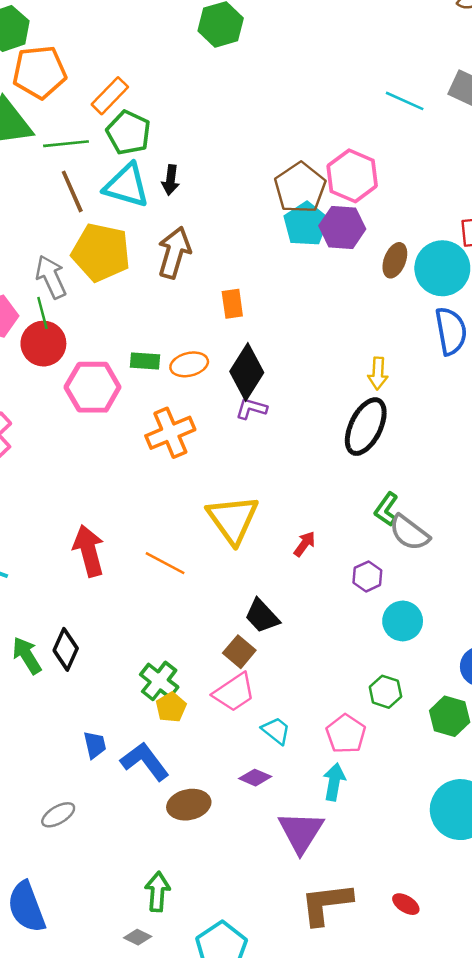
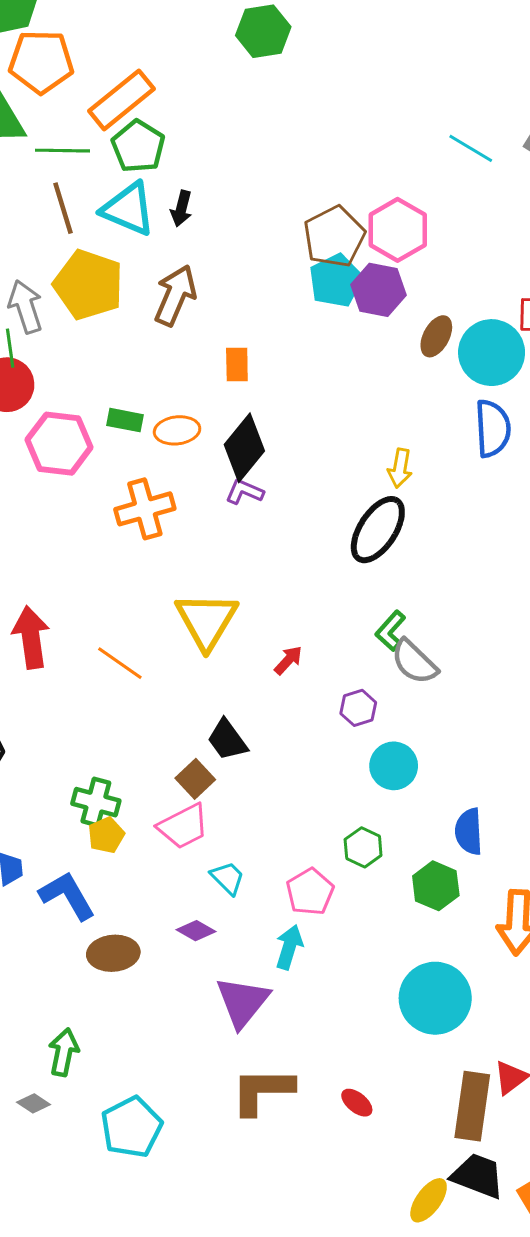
orange rectangle: (110, 96) -> (121, 100), size x1.4
green cross: (159, 681) -> (96, 802), turned -30

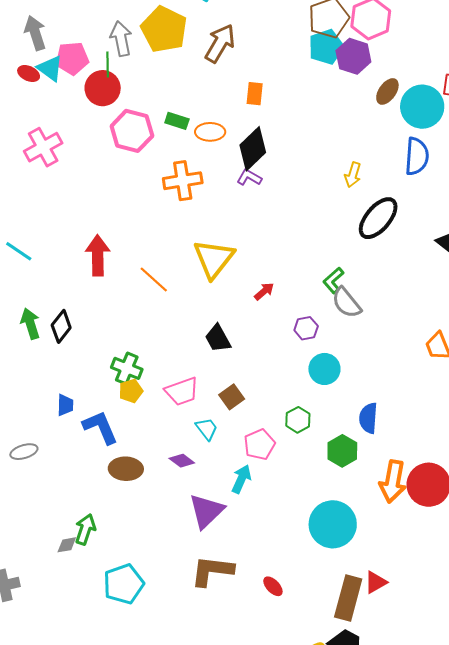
black ellipse: (378, 530) -> (378, 218), moved
brown square: (195, 779) -> (232, 397), moved
gray diamond: (34, 1103) -> (67, 545), moved, turned -50

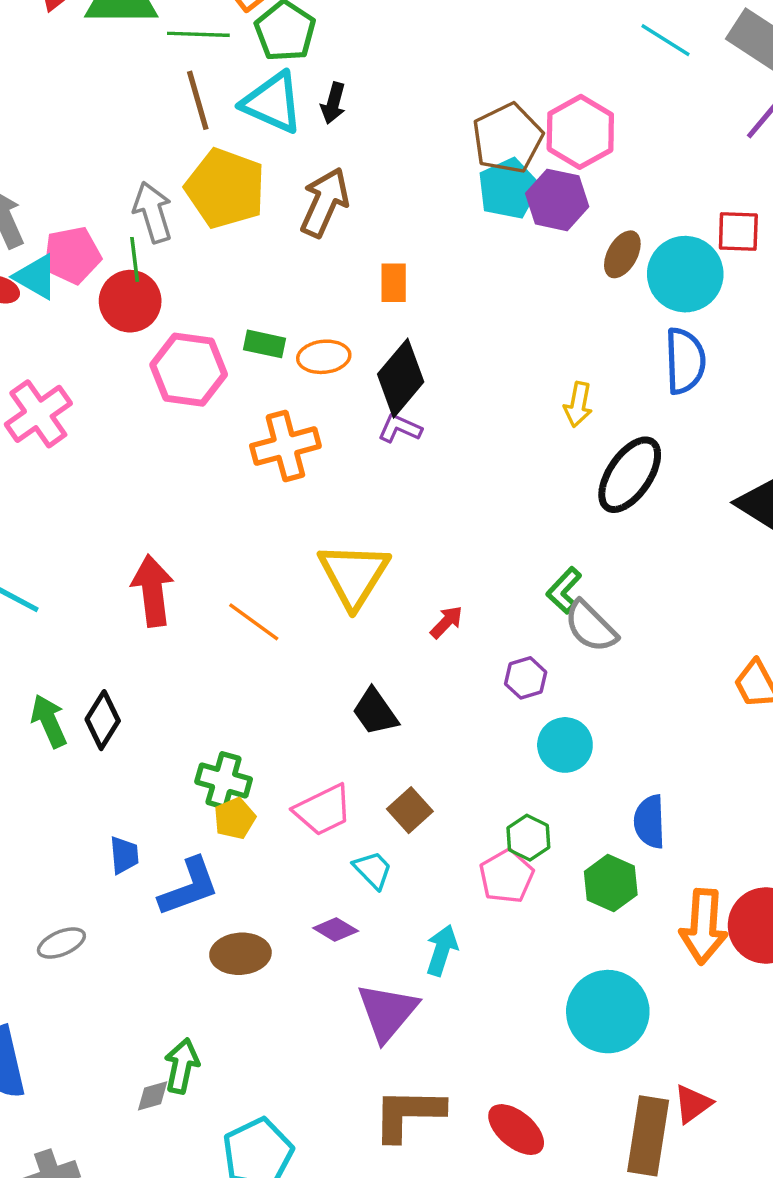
blue L-shape: (100, 427) -> (189, 887), turned 99
pink pentagon: (260, 445) -> (506, 876), moved
red ellipse: (273, 586) -> (516, 1130), size x1.6

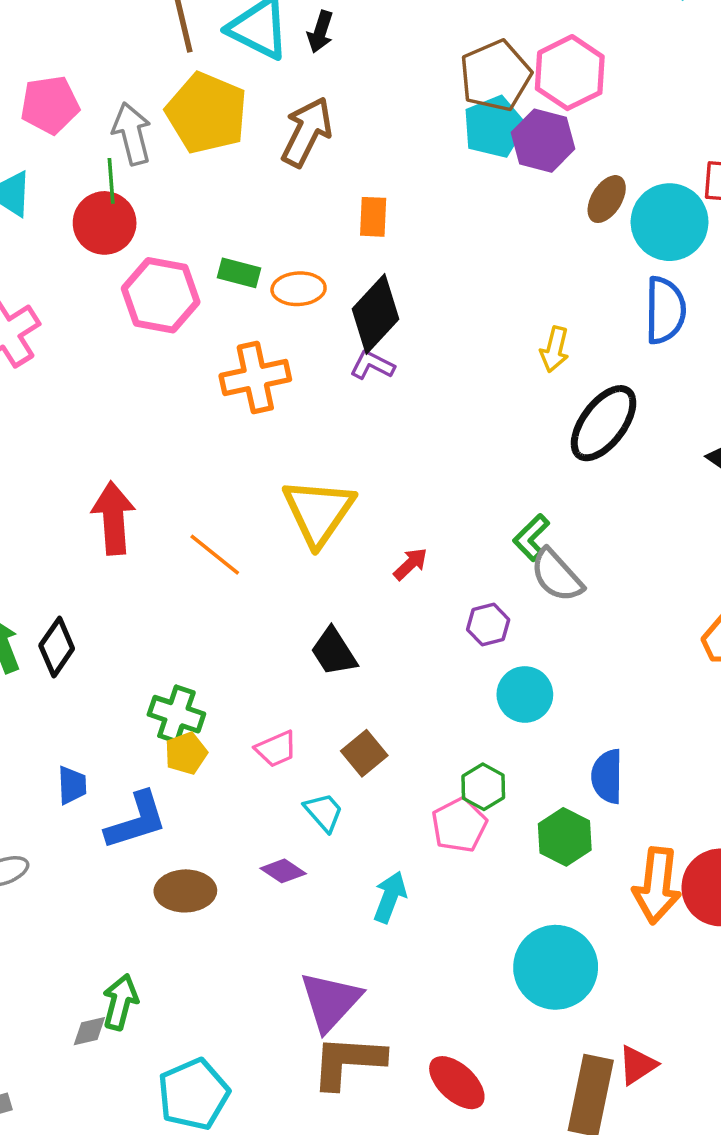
pink pentagon: (72, 255) -> (50, 105), moved
pink trapezoid: (323, 810) -> (276, 749), size x0.7
purple triangle: (387, 1012) -> (330, 1001), moved

